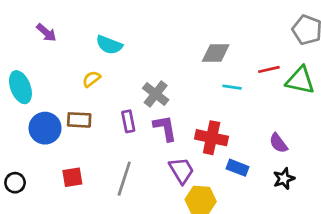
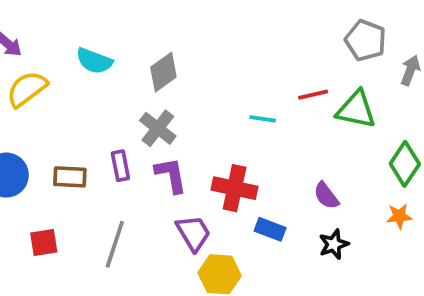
gray diamond: (216, 53) -> (163, 72), moved, turned -36
yellow semicircle: (91, 79) -> (27, 89), moved, size x1.6
brown rectangle: (79, 120) -> (70, 177), moved

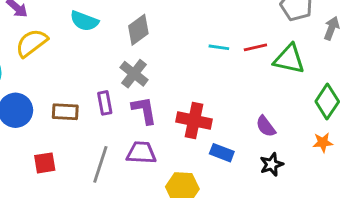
cyan line: (263, 119) -> (219, 47), moved
purple trapezoid: (193, 233) -> (141, 153), moved, turned -56

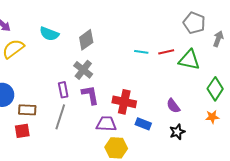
brown rectangle: (65, 112) -> (27, 110), moved
purple trapezoid: (141, 153) -> (106, 124), moved
gray line: (100, 164) -> (60, 117), moved

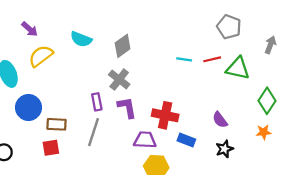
gray pentagon: (194, 23) -> (229, 27), moved

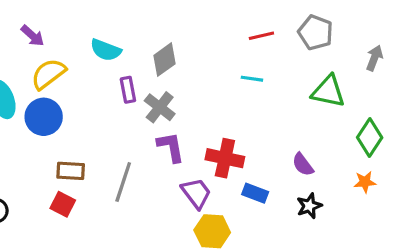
red line: (212, 59) -> (261, 36), moved
purple rectangle: (97, 102) -> (128, 90), moved
blue circle: (29, 107) -> (44, 117), moved
purple trapezoid: (145, 140) -> (196, 193), turned 50
red square: (51, 148) -> (63, 204), turned 36

